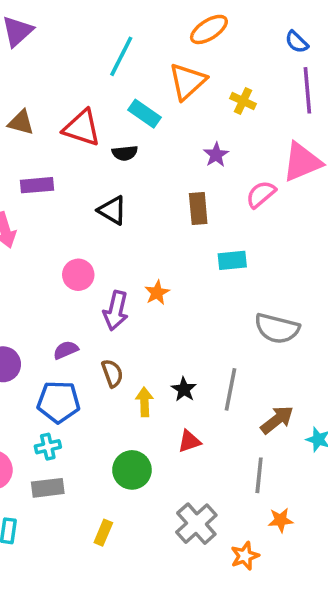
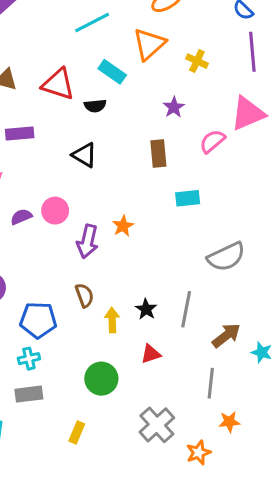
cyan line: (121, 56) -> (92, 23), turned 36
gray semicircle: (277, 328) -> (226, 257), turned -39
purple semicircle: (66, 350) -> (21, 217), moved

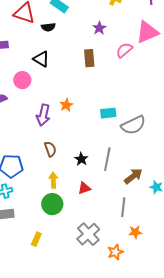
cyan rectangle: (188, 198) -> (108, 113), moved
pink circle: (55, 211) -> (22, 80), moved
brown semicircle: (84, 295) -> (50, 149), moved
yellow arrow: (112, 320) -> (53, 180), moved

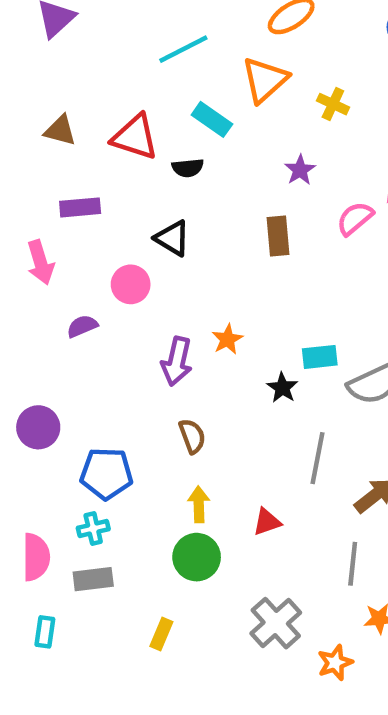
black star: (81, 159) -> (282, 388), moved

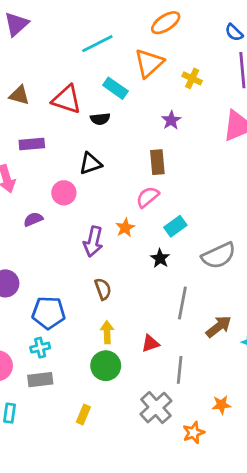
pink semicircle: (355, 218) -> (148, 197), moved
black triangle: (172, 238) -> (90, 164), turned -50
cyan rectangle: (320, 357) -> (175, 226), moved, turned -30
gray line: (353, 564) -> (180, 370), moved

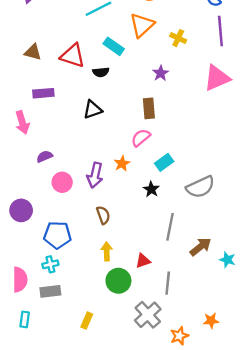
pink circle: (64, 193) -> (62, 182), moved
green circle: (106, 366) -> (118, 281), moved
orange star: (221, 405) -> (211, 321), moved

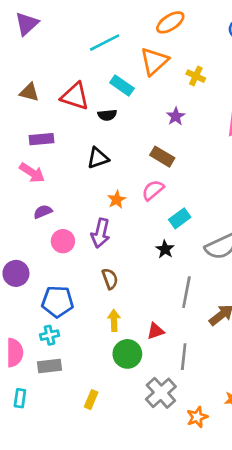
brown rectangle: (149, 108) -> (162, 157), turned -54
pink arrow: (22, 122) -> (32, 173), moved, turned -40
orange star: (122, 164) -> (117, 200), moved

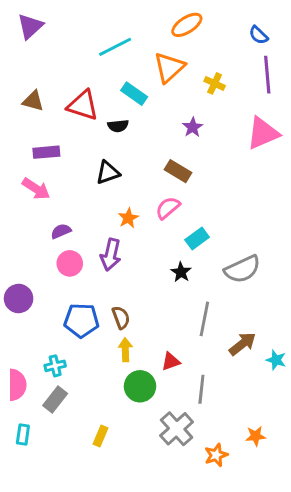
purple semicircle: (43, 212) -> (61, 231), moved
brown semicircle: (110, 279) -> (121, 318), moved
blue pentagon: (58, 302) -> (81, 320), moved
gray rectangle: (50, 366) -> (55, 399), turned -45

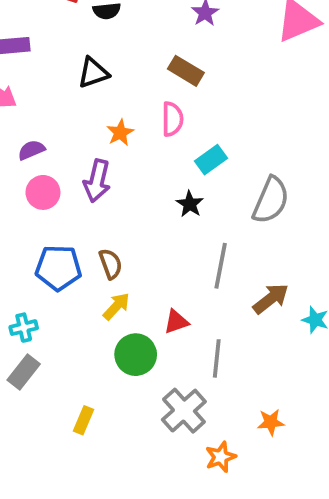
pink semicircle: (168, 208) -> (172, 119), turned 130
gray semicircle: (242, 269) -> (271, 200), turned -42
yellow arrow: (125, 350) -> (116, 306), turned 45
orange star: (256, 436) -> (271, 422), moved
orange star: (216, 455) -> (221, 457), moved

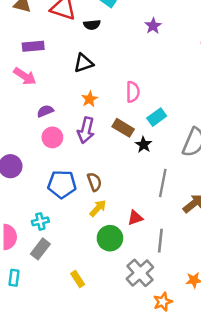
brown rectangle: (186, 71) -> (123, 128), moved
orange star: (120, 133) -> (90, 99), moved
yellow rectangle: (84, 420) -> (78, 279), turned -56

